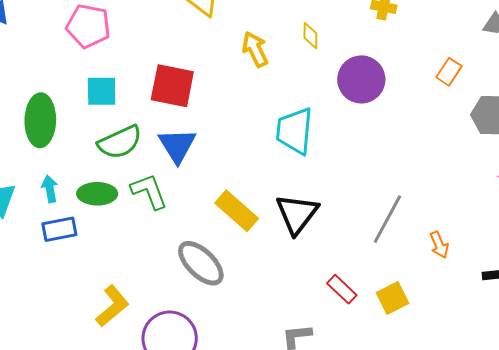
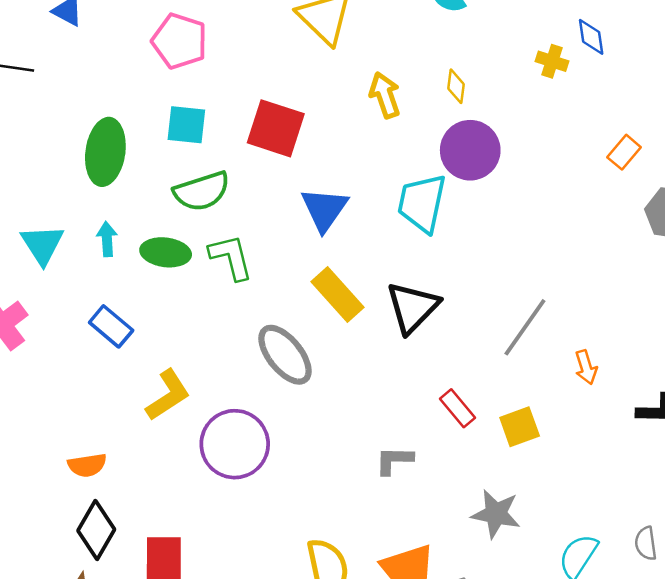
purple circle: (361, 79) -> (470, 150), moved
blue triangle: (177, 145) -> (324, 209), moved
blue rectangle: (59, 229) -> (111, 326), moved, turned 44

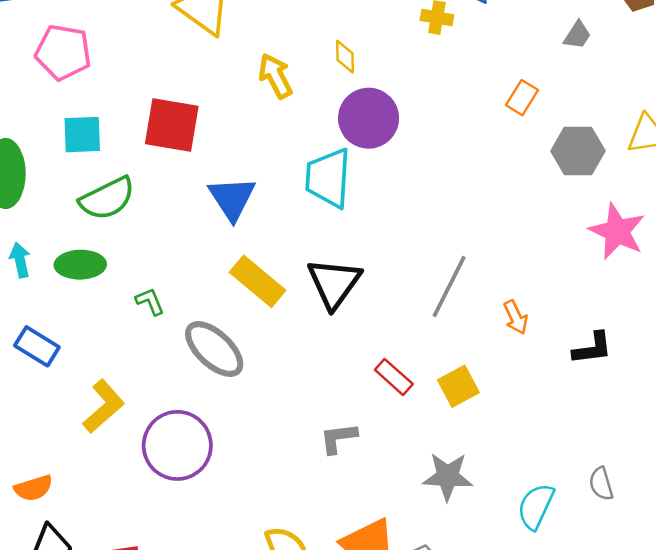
green L-shape: (231, 257) -> (150, 301), moved, size x0.6

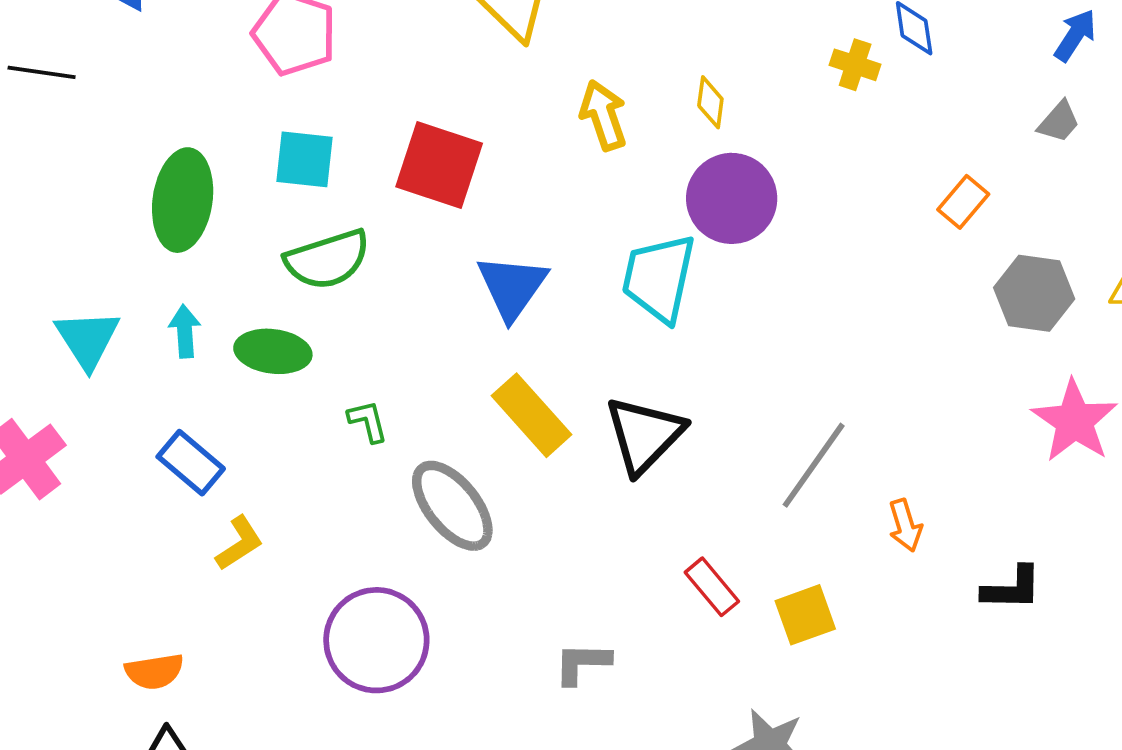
yellow L-shape: (104, 406) -> (239, 543), moved, size x0.7
gray L-shape: (338, 438) -> (582, 663), moved

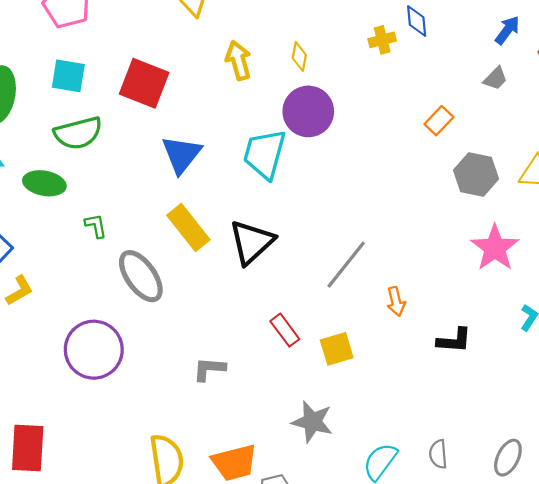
yellow cross: (855, 65) -> (382, 40), turned -36

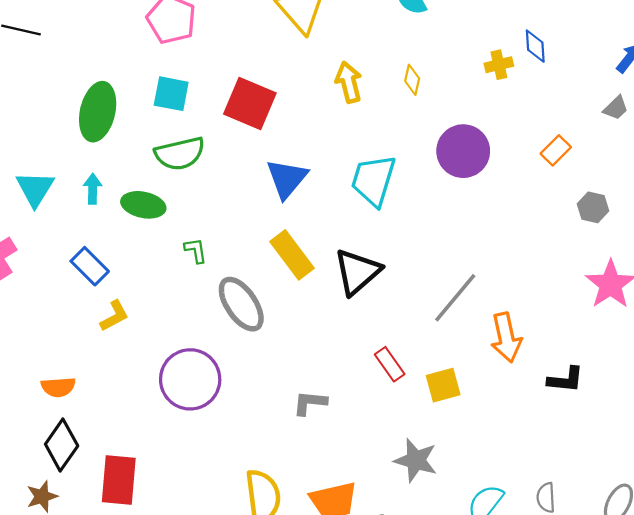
purple circle: (308, 111) -> (463, 151), moved
gray hexagon: (476, 174) -> (593, 207), size x0.7
orange arrow: (396, 302) -> (506, 338), size x1.6

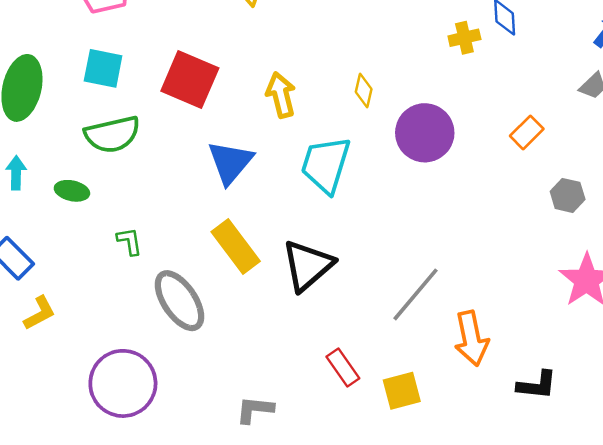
yellow diamond: (412, 80) -> (364, 91), moved
yellow arrow: (349, 82) -> (281, 95), moved
green ellipse: (143, 205) -> (72, 191), size x0.7

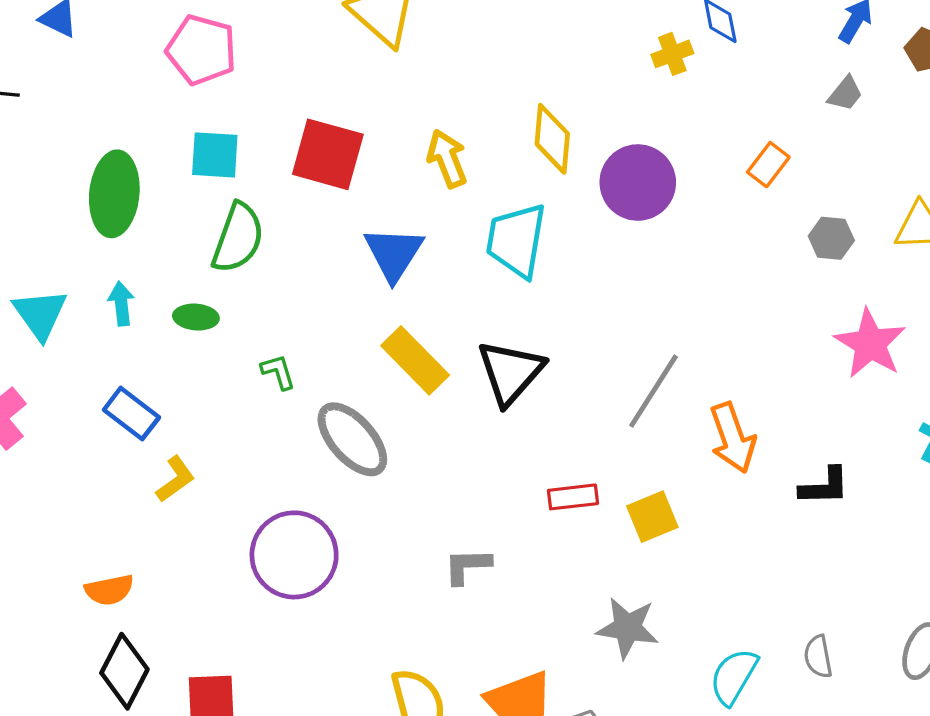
yellow diamond: (364, 91) -> (552, 139), size x1.6
green semicircle: (112, 134) -> (238, 238), turned -50
red rectangle: (343, 367) -> (573, 497), turned -54

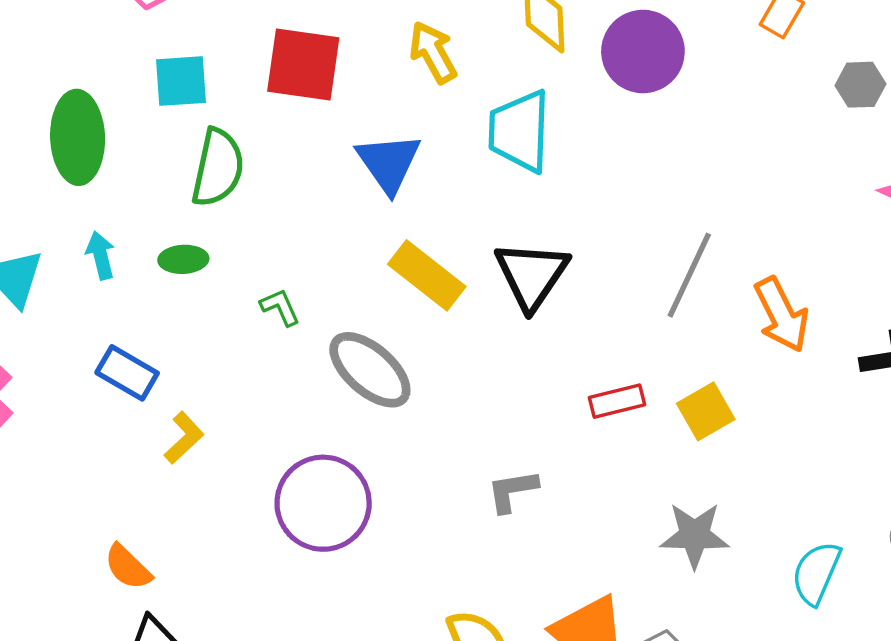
orange semicircle: (109, 590) -> (128, 567), turned 63

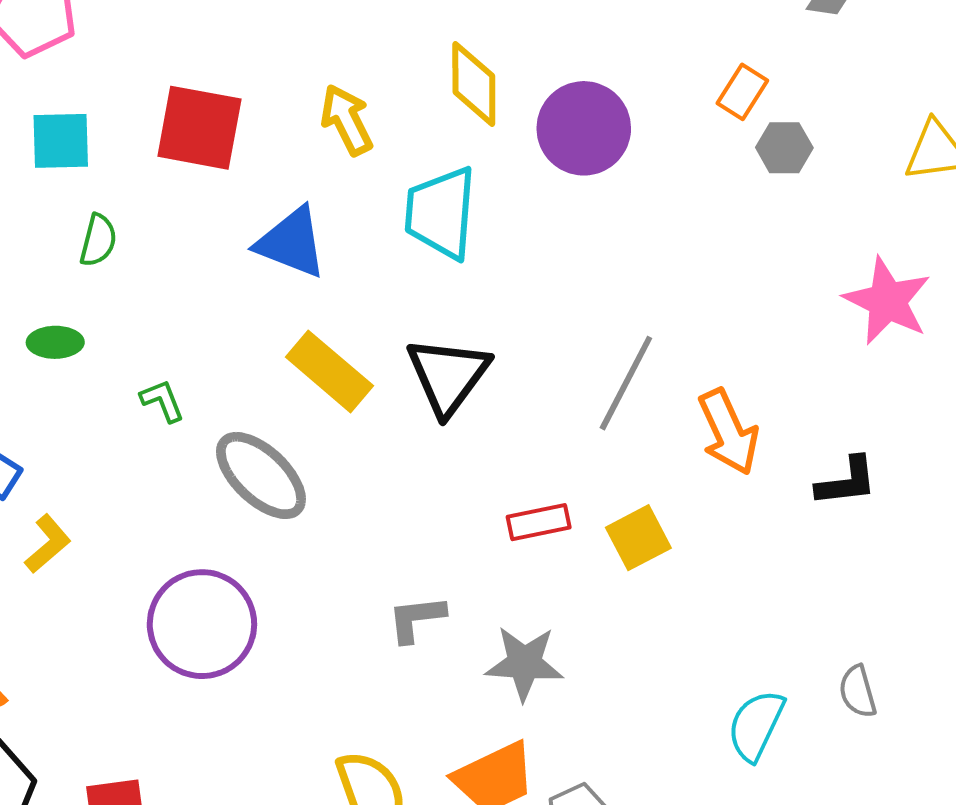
gray hexagon: (860, 85) -> (784, 148), moved
blue triangle: (389, 163) -> (291, 243), turned -36
green semicircle: (218, 168) -> (98, 240), size x0.6
gray star: (694, 535) -> (524, 663), moved

